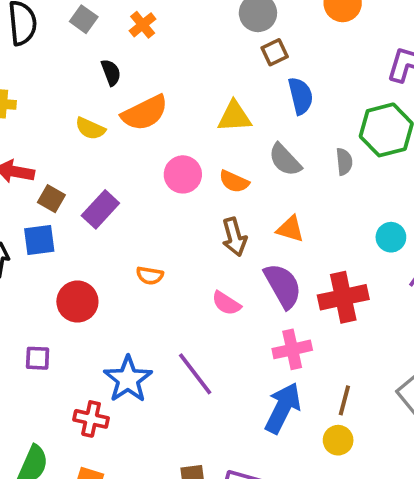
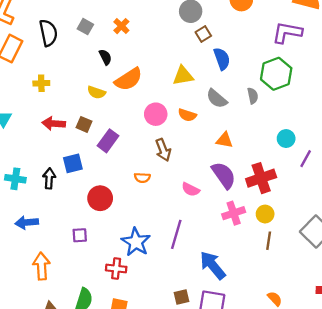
brown square: (51, 199) -> (84, 124), moved
brown arrow: (234, 237) -> (163, 150), moved
purple line: (195, 374) -> (176, 234), turned 60
blue arrow: (283, 408) -> (213, 265), moved, turned -60
yellow circle: (338, 440) -> (265, 214), moved

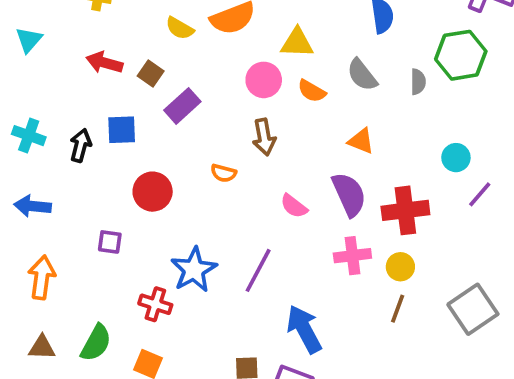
yellow triangle: (183, 76) -> (297, 43), moved

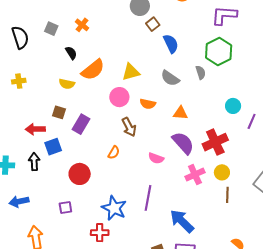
red arrow: (104, 63) -> (35, 129), moved
orange semicircle: (312, 91) -> (148, 104), moved
orange semicircle: (224, 173) -> (114, 153), turned -56

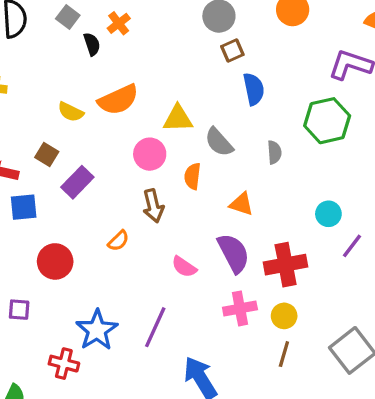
black semicircle: (71, 53) -> (92, 44), moved
gray semicircle: (201, 72) -> (274, 152), moved
gray semicircle: (170, 78) -> (219, 142), moved
orange semicircle: (148, 104) -> (192, 176), turned 70

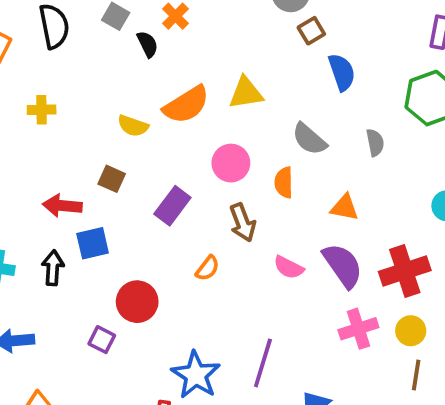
yellow triangle: (178, 118) -> (246, 93), moved
purple rectangle: (77, 182) -> (172, 206), moved
pink semicircle: (184, 267) -> (289, 267), moved
purple square: (19, 310) -> (102, 340), moved, turned 30

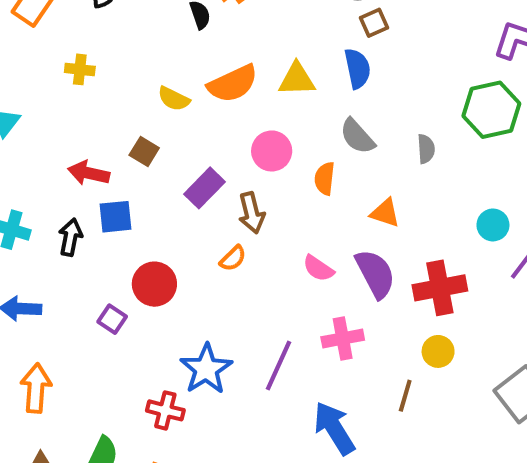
blue semicircle: (342, 72) -> (357, 69), moved
brown arrow: (243, 223) -> (252, 213), moved
pink cross: (358, 329) -> (343, 338), moved
brown line: (416, 375) -> (405, 396), moved

